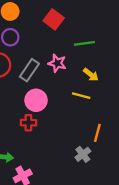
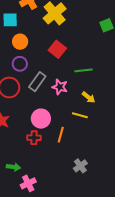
gray rectangle: (29, 70) -> (37, 82), moved
orange line: (97, 133) -> (61, 135), moved

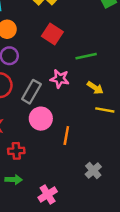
gray rectangle: (37, 82) -> (31, 92), moved
yellow line: (80, 115) -> (105, 110), moved
red cross: (34, 138) -> (16, 151), moved
pink cross: (28, 183) -> (48, 194), moved

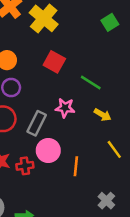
green line: (86, 56) -> (91, 83), turned 48
yellow line: (105, 110) -> (114, 149), moved, turned 48
red cross: (16, 151) -> (25, 166), moved

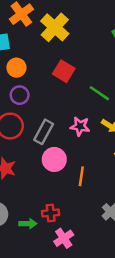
pink star: (65, 108) -> (80, 126), moved
red cross: (25, 166) -> (51, 213), moved

